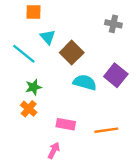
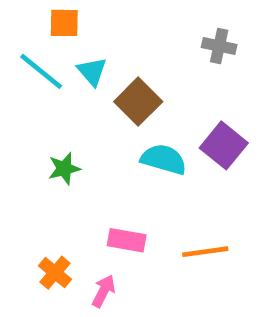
cyan line: (24, 54) -> (41, 71), moved
orange cross: (29, 109) -> (55, 273), moved

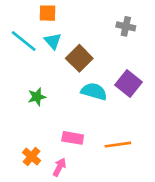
orange square: (64, 23) -> (47, 13), moved

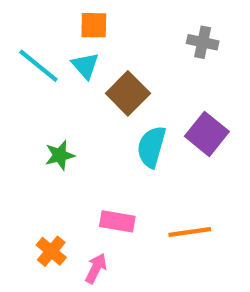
orange square: (47, 13) -> (94, 25), moved
cyan semicircle: (94, 91) -> (151, 147), turned -90

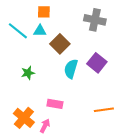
gray cross: (203, 42) -> (95, 20), size x1.5
cyan triangle: (85, 66) -> (40, 31), turned -48
orange line: (190, 232) -> (104, 110), moved
orange cross: (51, 251) -> (24, 118), size x1.5

